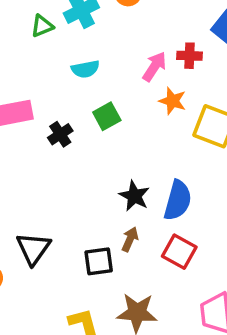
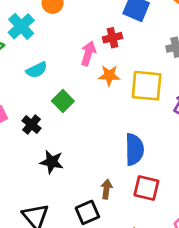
black star: (134, 196) -> (52, 162), moved

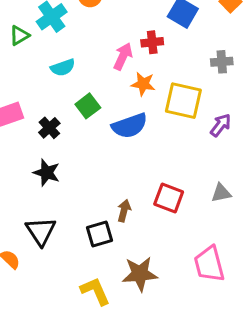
blue semicircle: (134, 150) -> (130, 126), moved, turned 64
black star: (52, 162) -> (47, 173), moved
red square: (146, 188) -> (169, 198), moved

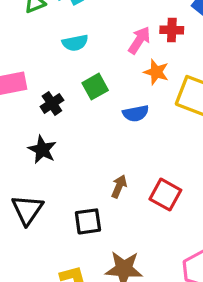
blue semicircle: (130, 126) -> (136, 113), size x0.7
brown arrow: (124, 211) -> (119, 186), moved

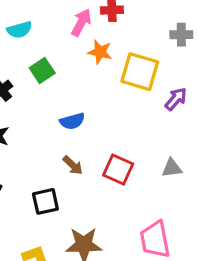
blue semicircle: (136, 113) -> (72, 121), moved
brown arrow: (119, 186) -> (73, 165), turned 115

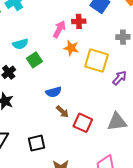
cyan semicircle: (19, 30) -> (20, 44), moved
brown arrow: (73, 165) -> (62, 112), moved
gray triangle: (172, 168) -> (117, 122), size x1.5

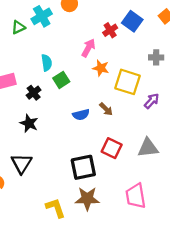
red cross: (79, 21) -> (110, 30), moved, turned -32
cyan semicircle: (20, 44) -> (47, 63), turned -84
brown arrow: (62, 112) -> (106, 109), moved
black square: (37, 143) -> (83, 167), moved, size x1.4

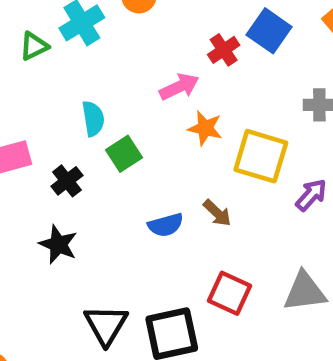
pink arrow: (88, 48) -> (179, 87), turned 36
black triangle: (22, 163) -> (106, 325), moved

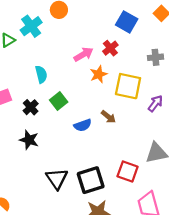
red cross: (224, 50) -> (110, 48), moved
orange star: (205, 128) -> (99, 74), turned -30
green square: (124, 154) -> (59, 101), moved
red square: (230, 293) -> (128, 172), moved

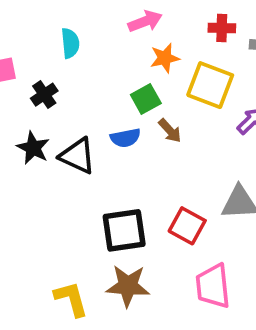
red cross: (110, 48) -> (222, 28), moved, turned 32
green square: (59, 101) -> (146, 99), moved
black triangle: (57, 179) -> (77, 156), moved, turned -40

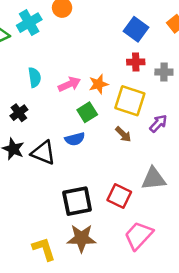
pink arrow: (145, 21) -> (69, 84), moved
brown arrow: (170, 131) -> (123, 134), moved
pink trapezoid: (213, 286) -> (139, 236), turned 52

